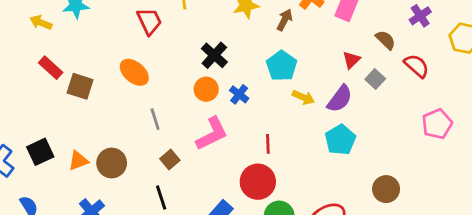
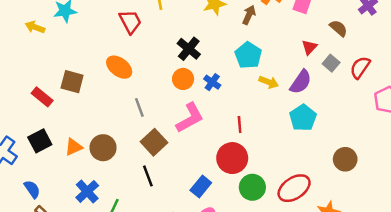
red semicircle: (417, 66) -> (360, 67), moved, turned -95
red rectangle: (51, 68) -> (42, 97), moved
brown square: (170, 159) -> (154, 142), size x1.5

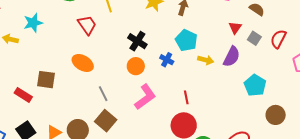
blue cross: (212, 82) -> (167, 60), moved
cyan pentagon: (303, 118) -> (255, 85), moved
brown square: (154, 142) -> (106, 121), moved

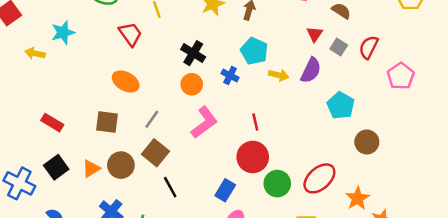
brown square: (46, 80) -> (107, 122), moved
gray line: (103, 94) -> (152, 119), turned 63

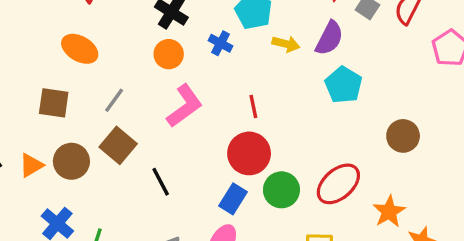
cyan pentagon: (341, 105) -> (344, 85), moved
black line: (170, 187) -> (161, 182), moved
blue rectangle: (225, 190) -> (233, 199), moved

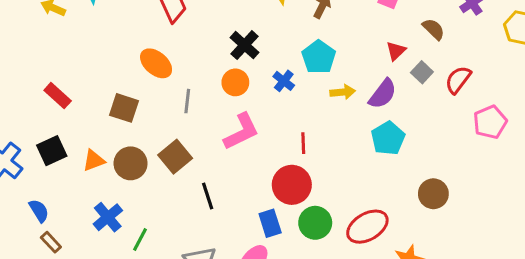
yellow arrow: (286, 44) -> (343, 92), turned -30
gray line: (114, 100) -> (187, 101), moved, turned -40
blue rectangle: (233, 199) -> (270, 223), turned -60

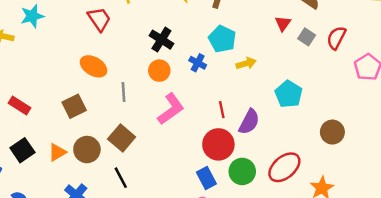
purple semicircle: (383, 94) -> (249, 122), moved
brown square: (124, 108) -> (74, 106), turned -35
black line: (208, 196) -> (121, 178), moved

